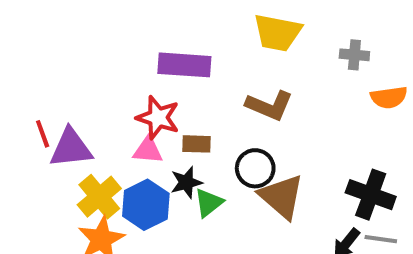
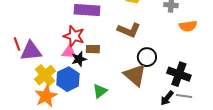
black circle: (255, 168) -> (147, 57), moved
black star: (186, 182) -> (79, 59), moved
green triangle: (209, 203) -> (100, 91), moved

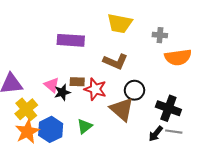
orange semicircle: (188, 26) -> (178, 57), size x1.4
red star: (74, 36) -> (95, 89), moved
pink triangle: (69, 52) -> (52, 85), turned 35
blue hexagon: (68, 79) -> (51, 129), moved

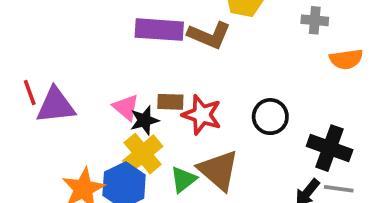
orange semicircle: (178, 57) -> (346, 59), size x0.7
brown L-shape: (115, 62) -> (209, 35), moved
yellow cross: (26, 109) -> (143, 154), moved
brown triangle: (122, 109) -> (218, 170), moved

